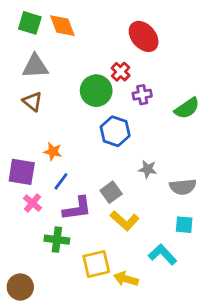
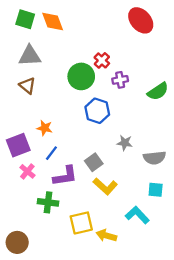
red ellipse: (144, 36) -> (141, 20), moved
purple square: (22, 172) -> (18, 145), turned -30

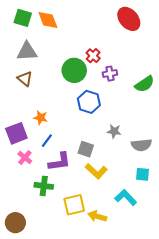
gray square: (94, 162) -> (86, 149), turned -35

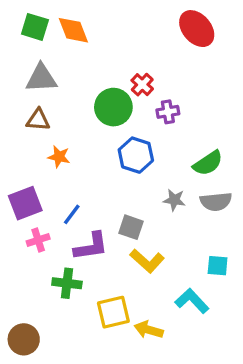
brown triangle: (25, 79) -> (38, 120), turned -35
green semicircle: (145, 84) -> (208, 163), moved
orange star: (41, 118) -> (59, 157), moved
gray semicircle: (141, 145) -> (216, 202), moved
pink cross: (25, 158) -> (38, 240), turned 32

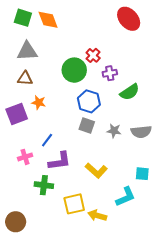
green semicircle: (208, 163) -> (130, 92), moved
purple square: (25, 203) -> (17, 114), moved
gray square: (131, 227) -> (87, 125), moved
cyan L-shape: (192, 301) -> (125, 197), turned 110

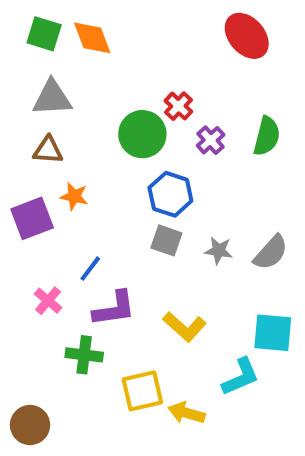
purple cross: (110, 73) -> (211, 140), turned -32
green semicircle: (130, 92) -> (267, 136), moved, turned -42
gray semicircle: (141, 132) -> (271, 252), turned -42
pink cross: (25, 157) -> (48, 301), turned -32
cyan square: (142, 174) -> (273, 333), size x1.5

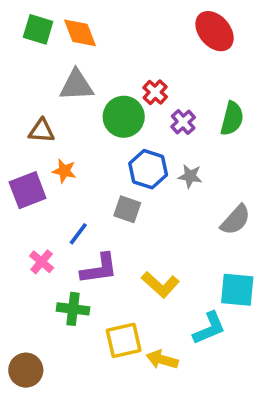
gray triangle: (52, 98) -> (76, 85), moved
gray square: (166, 240) -> (127, 209), moved
gray star: (219, 250) -> (190, 176), moved

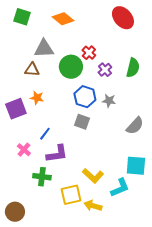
orange diamond: (80, 33) -> (63, 19), moved, turned -30
brown triangle: (42, 131) -> (32, 70), moved
gray square: (127, 209) -> (82, 122), moved
yellow L-shape: (160, 284) -> (93, 176), moved

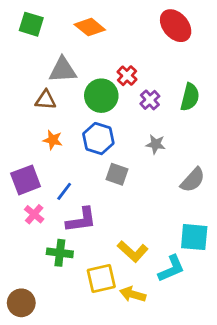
blue hexagon: (85, 97) -> (98, 139), moved
purple square: (16, 109) -> (26, 180), moved

